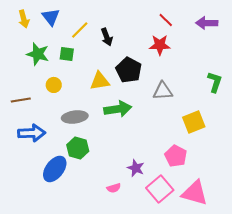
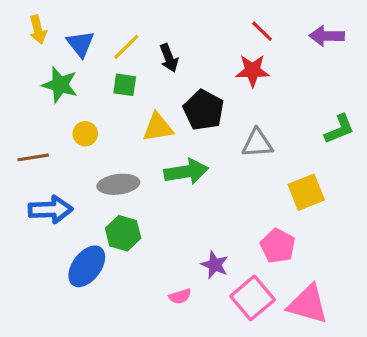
blue triangle: (51, 17) -> (80, 44), moved
green square: (67, 54) -> (125, 85), moved
green L-shape: (215, 82) -> (339, 129), turned 50

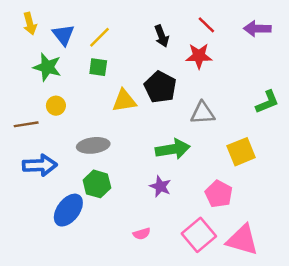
black arrow: (169, 58) -> (162, 36), moved
yellow circle: (85, 134) -> (56, 106), moved
green arrow: (186, 172) -> (173, 149), moved
purple star: (215, 265) -> (160, 186), moved

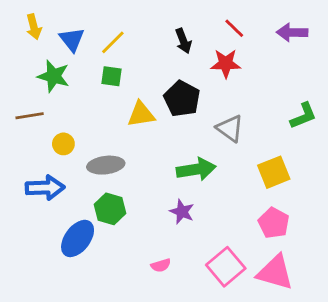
yellow circle: (56, 106) -> (63, 144), moved
gray triangle: (203, 113) -> (230, 128), turned 40
brown line: (26, 124) -> (30, 116), moved
pink pentagon: (219, 194) -> (274, 223), moved

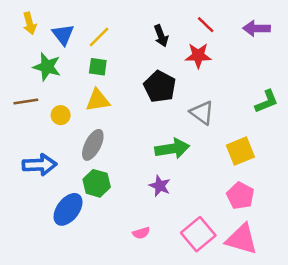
yellow triangle: (141, 114) -> (98, 100), moved
yellow circle: (63, 144) -> (61, 115), moved
gray ellipse: (106, 165) -> (93, 145), turned -56

